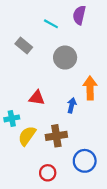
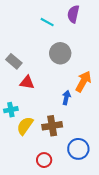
gray rectangle: (24, 46) -> (14, 61), moved
orange arrow: (90, 88) -> (83, 81), turned 30
red triangle: (37, 98) -> (27, 82), moved

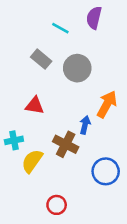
gray rectangle: (14, 61) -> (41, 59), moved
brown cross: (52, 126) -> (66, 144), moved, turned 36
blue circle: (78, 149) -> (106, 171), moved

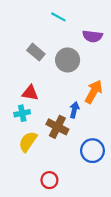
purple semicircle: (94, 18) -> (92, 36), moved, turned -96
cyan line: (60, 28) -> (58, 17), moved
cyan cross: (14, 140) -> (22, 113), moved

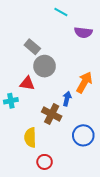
cyan line: (58, 17) -> (61, 12), moved
gray circle: (68, 60) -> (45, 66), moved
cyan cross: (22, 113) -> (11, 101), moved
yellow semicircle: (28, 142) -> (30, 137), moved, turned -36

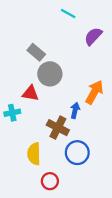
purple semicircle: (83, 32) -> (93, 36), turned 126
blue circle: (83, 135) -> (77, 153), moved

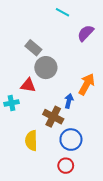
red circle: (50, 181) -> (66, 166), moved

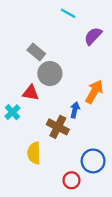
cyan cross: (11, 103) -> (12, 112), turned -32
blue circle: (71, 140) -> (93, 161), moved

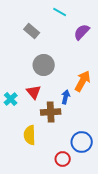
gray rectangle: (36, 52) -> (32, 31), moved
red triangle: (31, 93) -> (34, 92), moved, turned 42
brown cross: (58, 127) -> (51, 112), turned -30

